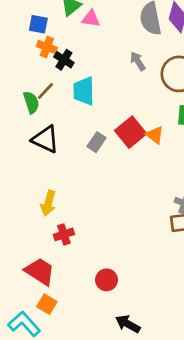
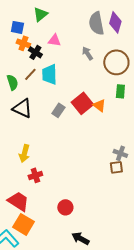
pink triangle: (91, 19) -> (54, 40), moved
brown line: (45, 91) -> (30, 74), moved
orange square: (47, 304) -> (23, 224), size x1.5

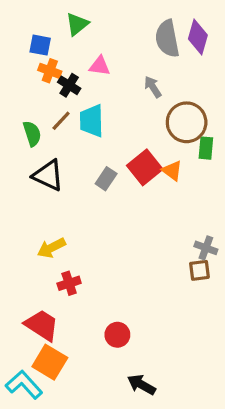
brown circle: (116, 62) -> (187, 122), moved
yellow arrow: (24, 153) -> (51, 248), turned 48

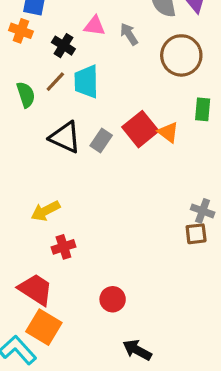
orange cross: (50, 71) -> (21, 31), moved
gray arrow: (153, 87) -> (129, 34), moved
brown circle: (187, 122) -> (181, 55), moved
black triangle: (48, 175) -> (65, 137), moved

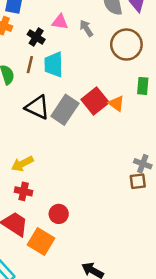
brown line: (55, 82) -> (30, 65), turned -30
gray rectangle: (101, 141) -> (65, 110), size x1.6
red cross: (63, 247) -> (24, 191), moved, turned 30
red circle: (113, 299) -> (59, 214), moved
orange square: (44, 327) -> (41, 242), moved

